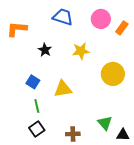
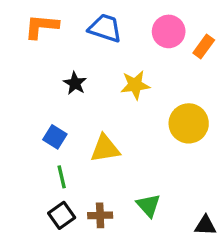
orange L-shape: (17, 29) -> (42, 26), moved
green triangle: (105, 123) -> (149, 205), moved
brown cross: (73, 134) -> (100, 215), moved

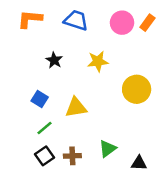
orange rectangle: (204, 46) -> (147, 23), moved
green line: (62, 177) -> (44, 128), turned 63
green triangle: (149, 205) -> (107, 149), turned 36
black triangle: (205, 225) -> (139, 163), moved

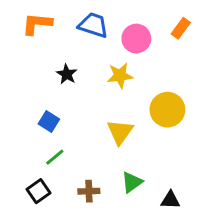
pink circle: (122, 23) -> (136, 39), moved
yellow triangle: (76, 107) -> (120, 132), moved, turned -45
black square: (44, 156) -> (39, 191), moved

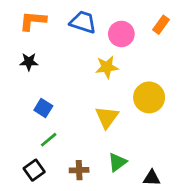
black star: (67, 74) -> (29, 62), moved, turned -30

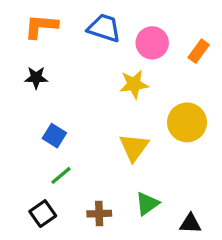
orange rectangle: (161, 25) -> (199, 51), moved

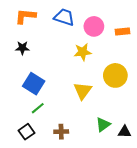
orange rectangle: (199, 51) -> (123, 32), turned 48
blue square: (54, 136) -> (34, 84), size x1.5
green triangle: (147, 204) -> (103, 125), moved
black triangle: (190, 224) -> (125, 132), moved

